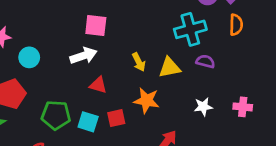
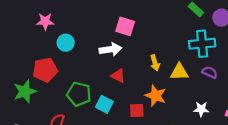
red square: (116, 118) -> (137, 110), moved

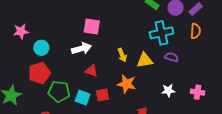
red pentagon: (45, 70) -> (39, 73), moved
red square: (137, 110) -> (102, 95), moved

